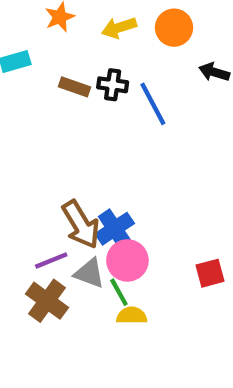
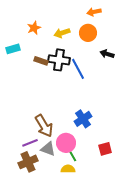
black cross: (113, 85) -> (59, 60), size x1.5
blue cross: (115, 229) -> (83, 119), moved
green line: (119, 292) -> (72, 155), moved
brown cross: (47, 301) -> (28, 162), turned 30

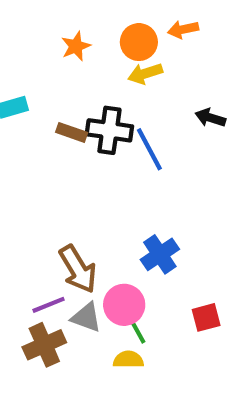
orange star: (34, 28) -> (76, 46), moved
yellow arrow: (62, 33) -> (145, 74), moved
orange circle: (88, 33) -> (139, 42), moved

